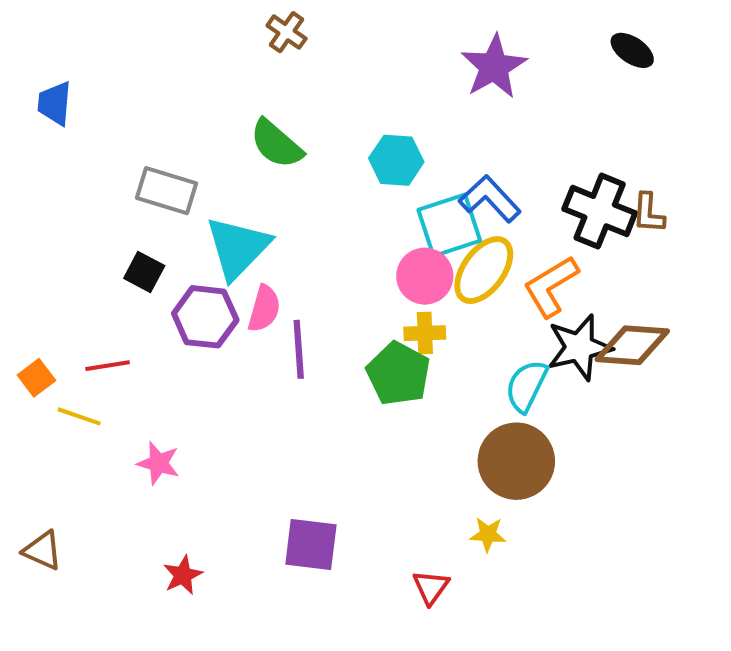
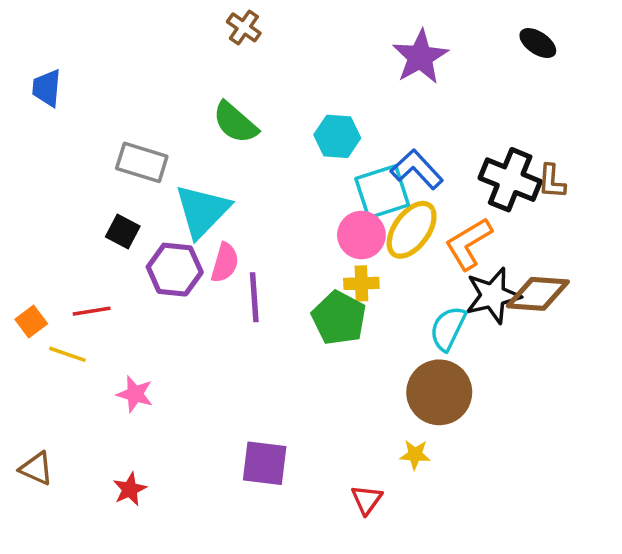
red star: (183, 575) -> (130, 489), moved

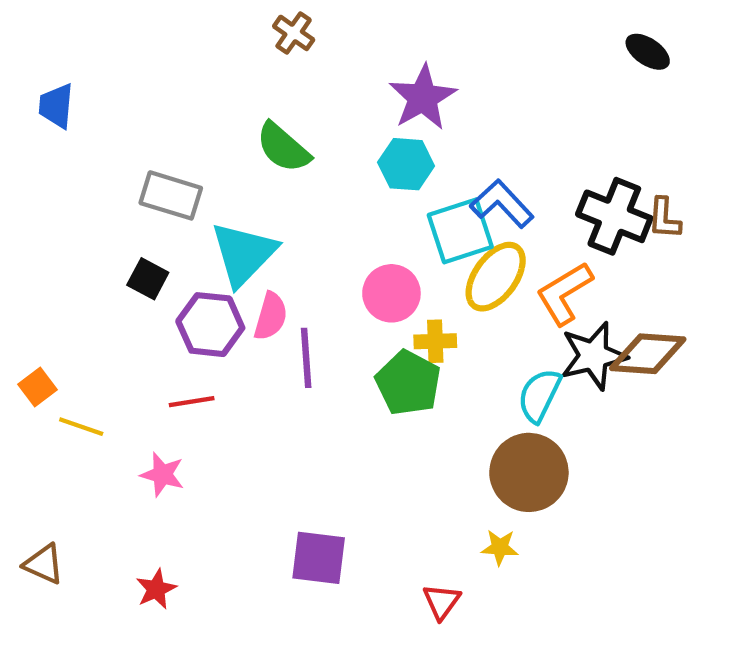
purple star: (420, 57) -> (423, 98), moved
pink circle: (361, 235) -> (391, 293), moved
red line: (92, 311) -> (192, 402), moved

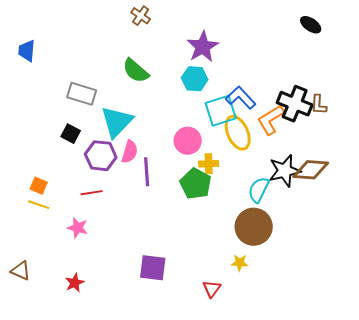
yellow ellipse: (496, 277) -> (238, 133), turned -60
orange L-shape: (564, 293) -> (271, 120), moved
orange square: (37, 387) -> (39, 186), moved, turned -30

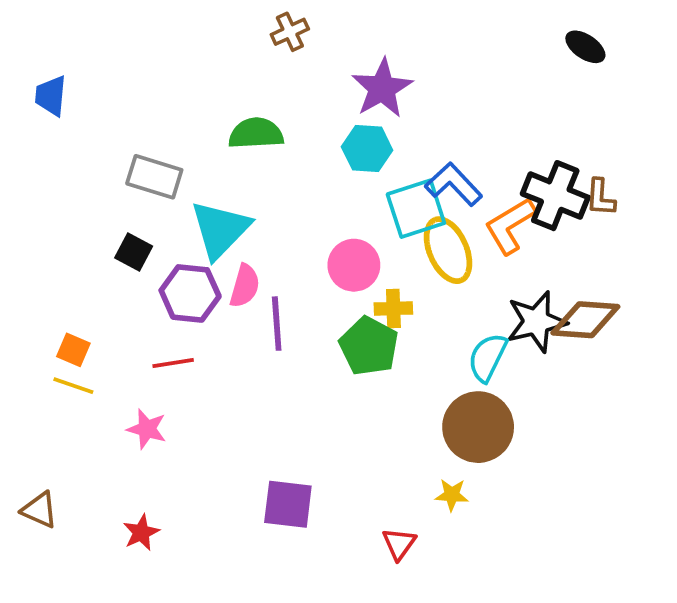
brown cross: (141, 16) -> (290, 32), moved, turned 30
green semicircle: (136, 71) -> (256, 133), turned 136

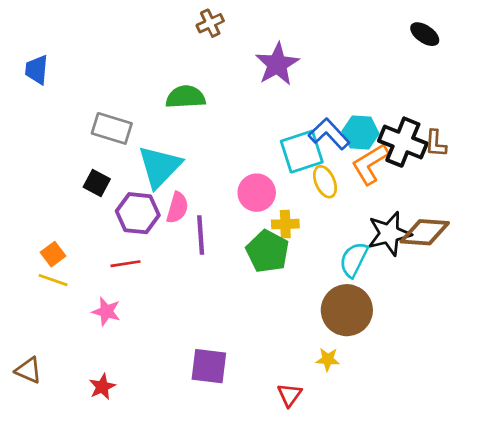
cyan hexagon: (367, 148) -> (361, 133), moved
yellow ellipse: (448, 250) -> (325, 182), size x0.7
orange square: (73, 350) -> (53, 254), turned 30

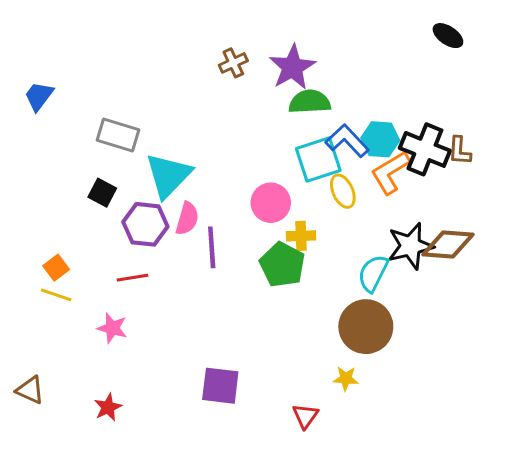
brown cross: (210, 23) -> (233, 63), moved
blue trapezoid: (37, 70) -> (39, 96), moved, turned 32
green semicircle: (186, 97) -> (310, 102), moved

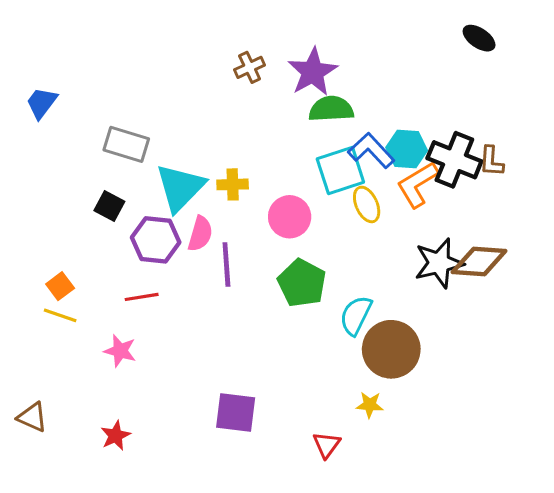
yellow cross: (301, 236) -> (233, 184), moved
cyan semicircle: (373, 273) -> (356, 315), moved

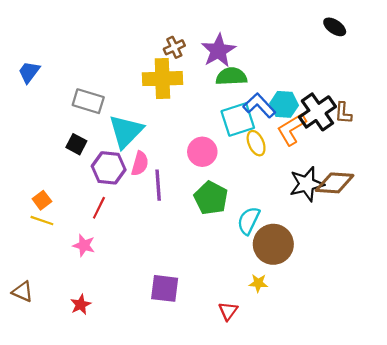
black cross: (454, 160) -> (317, 112), turned 33
yellow cross: (233, 184) -> (162, 79), moved, size x1.8
red line: (142, 297) -> (99, 208), turned -55

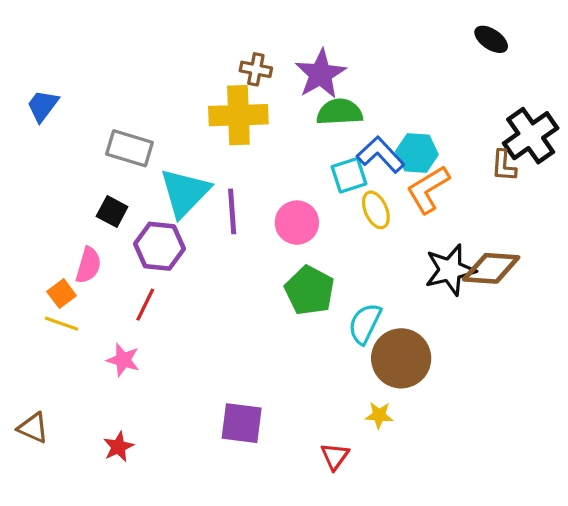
brown cross: (174, 47) -> (256, 69), turned 36
black cross: (317, 112) -> (531, 136), moved
cyan square: (238, 119) -> (349, 175), size x0.7
pink semicircle: (140, 164) -> (88, 265), moved
purple line: (158, 185) -> (232, 211), moved

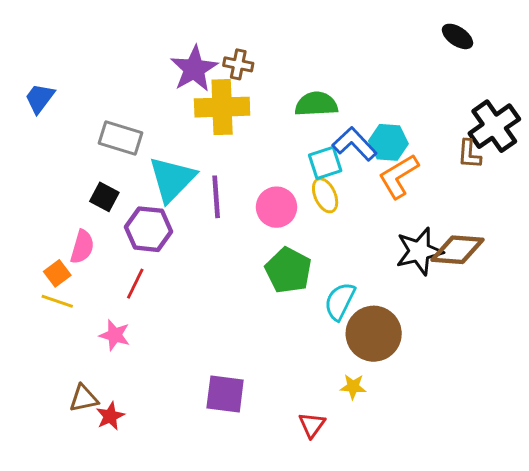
purple star: (321, 74) -> (194, 69), moved
yellow ellipse: (376, 210) -> (325, 195), moved
brown triangle: (33, 428) -> (84, 398), moved, turned -36

